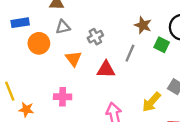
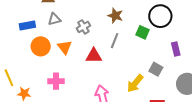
blue rectangle: (20, 23) -> (27, 26), moved
brown star: (143, 25) -> (115, 16), moved
orange circle: (39, 43) -> (41, 46), moved

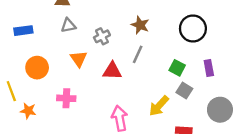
blue rectangle: (27, 26) -> (23, 31), moved
green square: (142, 32) -> (177, 68), moved
orange circle: (41, 46) -> (37, 68), moved

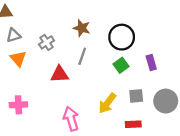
black circle: (193, 28) -> (122, 37), moved
orange triangle: (79, 59) -> (18, 59), moved
green square: (177, 68) -> (121, 65), turned 32
gray square: (184, 90) -> (136, 96), moved, turned -32

